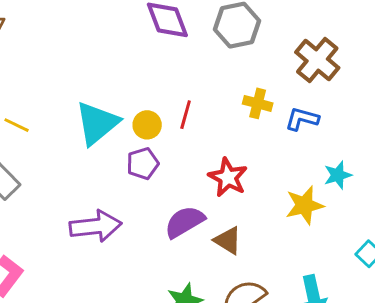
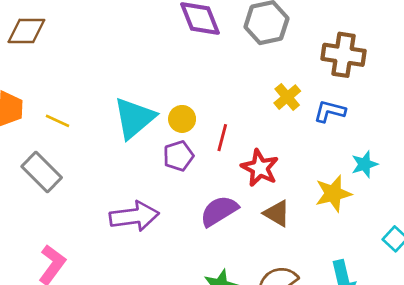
brown cross: (317, 60) -> (343, 55), turned -30
yellow cross: (258, 103) -> (287, 97), turned 36
red line: (186, 115) -> (222, 138), moved
brown triangle: (228, 240) -> (277, 213), moved

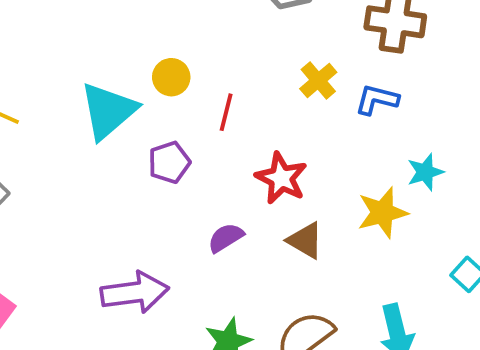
yellow circle: (182, 119) -> (171, 77), moved
red line: (222, 138) -> (226, 112), moved
purple semicircle: (219, 211) -> (226, 238), size x0.7
purple arrow: (134, 216) -> (135, 292), moved

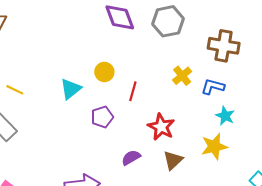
cyan triangle: (108, 111) -> (71, 89), size x0.7
cyan star: (425, 172) -> (225, 116), moved, turned -30
brown triangle: (305, 240) -> (173, 160), turned 45

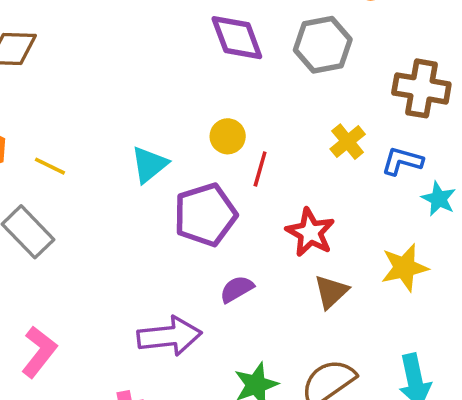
yellow circle: (104, 72) -> (228, 136), moved
cyan star: (225, 116) -> (439, 199), moved
purple pentagon: (102, 117) -> (205, 215), size x1.6
purple semicircle: (131, 158) -> (237, 289), moved

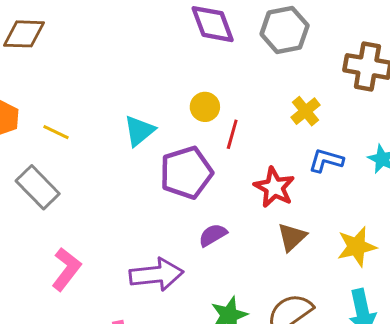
blue L-shape: (402, 161) -> (326, 160), moved
yellow star: (404, 268) -> (357, 247), moved
pink L-shape: (39, 352) -> (66, 269), moved

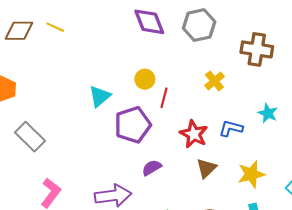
yellow line: (56, 132) -> (55, 27), moved
blue L-shape: (326, 160) -> (231, 128), moved

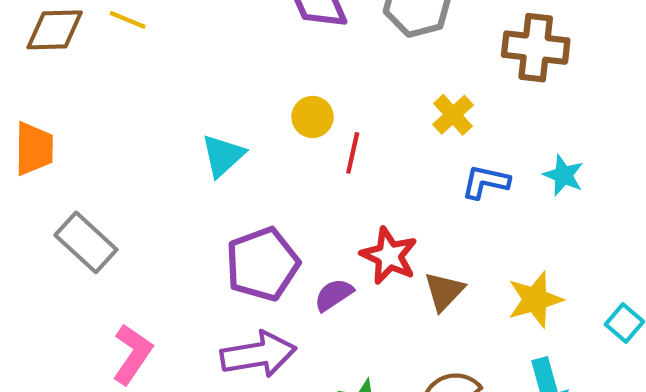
purple pentagon: (133, 125) -> (262, 264), moved
blue L-shape: (231, 128) -> (486, 182), moved
red star: (194, 134) -> (389, 256), moved

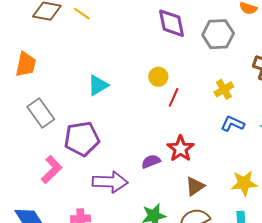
cyan triangle: (223, 155) -> (98, 85), moved
purple pentagon: (262, 264) -> (82, 139), moved
brown triangle: (444, 291) -> (195, 186), moved

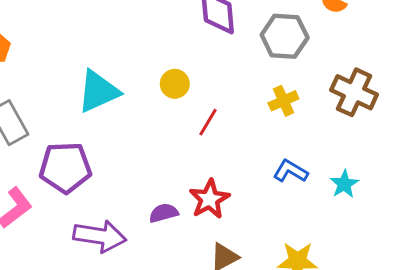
yellow circle: (158, 77) -> (175, 84), moved
cyan triangle: (98, 85) -> (98, 91), size x1.4
yellow cross: (224, 89) -> (283, 101), moved

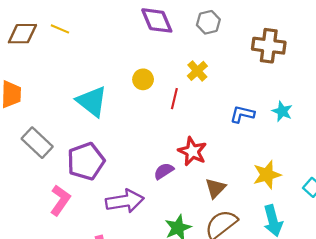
gray hexagon: (285, 36) -> (208, 22), size x0.7
cyan triangle: (98, 91) -> (92, 101), turned -40
yellow cross: (283, 101) -> (197, 71), moved

